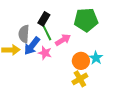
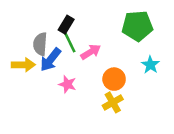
green pentagon: (86, 20) -> (137, 26), moved
pink star: (45, 53) -> (67, 84), moved
cyan star: (96, 58) -> (150, 65), moved

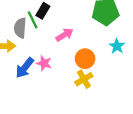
green line: (70, 43) -> (33, 20), moved
blue arrow: (51, 60) -> (25, 68), moved

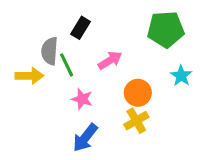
green line: (33, 20) -> (67, 65), moved
blue arrow: (25, 68) -> (85, 138), moved

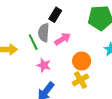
black rectangle: (81, 28) -> (55, 15), moved
gray semicircle: (50, 51) -> (44, 33), moved

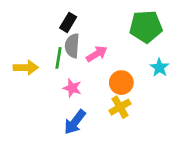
black rectangle: (55, 15) -> (68, 22), moved
green line: (33, 42) -> (59, 58), turned 35

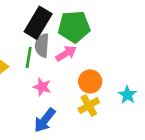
black rectangle: (68, 22) -> (38, 23), size x1.6
green pentagon: (146, 27) -> (74, 27), moved
cyan star: (159, 68) -> (128, 95), moved

